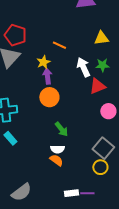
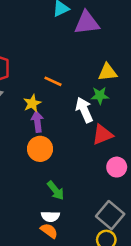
green star: (102, 65) -> (100, 96), moved

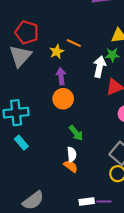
yellow star: (32, 103) -> (57, 52), moved
white arrow: (84, 110) -> (100, 67), turned 36
white semicircle: (50, 216) -> (72, 154), turned -96

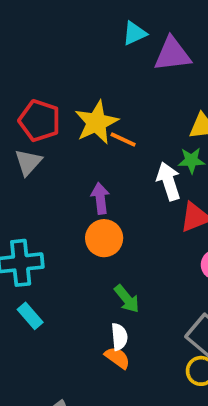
yellow star: (57, 52) -> (97, 122), moved, size x1.6
gray triangle: (20, 56) -> (28, 162), size x0.7
white arrow: (100, 67) -> (169, 181), turned -30

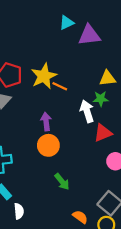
white semicircle: (119, 337) -> (19, 211), moved
orange semicircle: (117, 358) -> (80, 217), moved

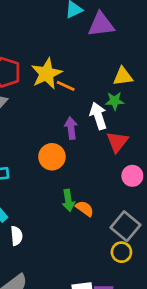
purple arrow: (46, 121) -> (71, 128), moved
red triangle: (103, 133) -> (117, 142), turned -30
green arrow: (62, 182) -> (68, 200), turned 30
orange semicircle: (80, 217) -> (85, 209), moved

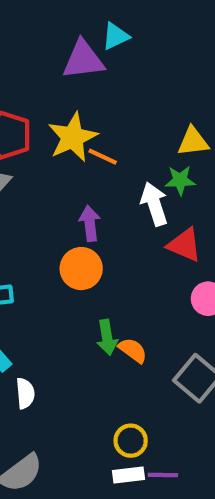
purple triangle: (101, 25) -> (83, 60), moved
purple arrow: (71, 128) -> (90, 223), moved
red triangle: (117, 142) -> (184, 245), turned -45
yellow circle: (121, 252) -> (131, 441), moved

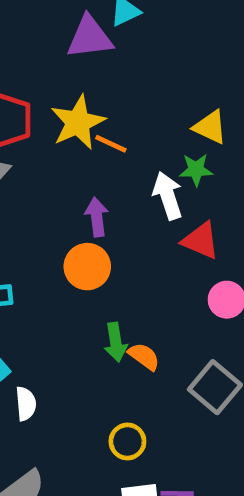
yellow triangle: (193, 142) -> (210, 127), turned 32
yellow circle: (131, 441) -> (127, 441), moved

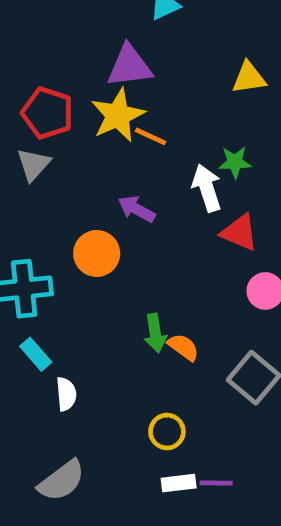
purple triangle: (90, 37) -> (129, 66), moved
yellow triangle: (210, 127) -> (249, 78), moved, turned -33
purple arrow: (97, 217) -> (136, 209), turned -54
orange circle: (87, 267) -> (97, 253), moved

